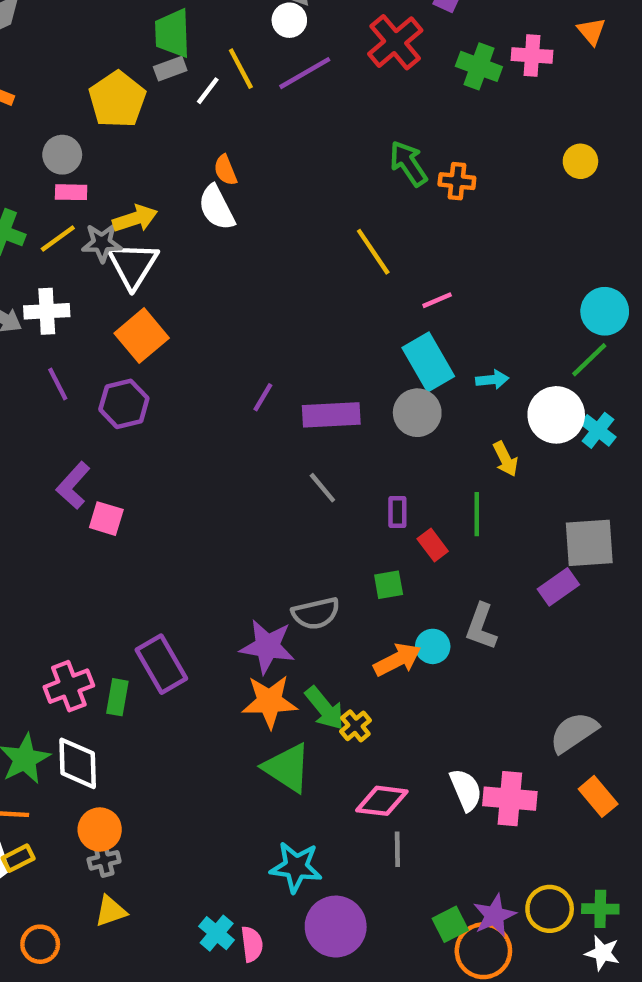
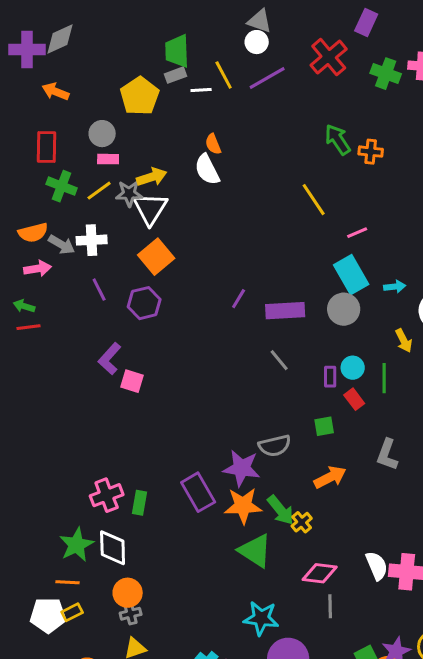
white line: (208, 91) -> (201, 90), turned 50
cyan circle: (433, 646) -> (353, 368), moved
purple rectangle: (161, 664) -> (198, 492), moved

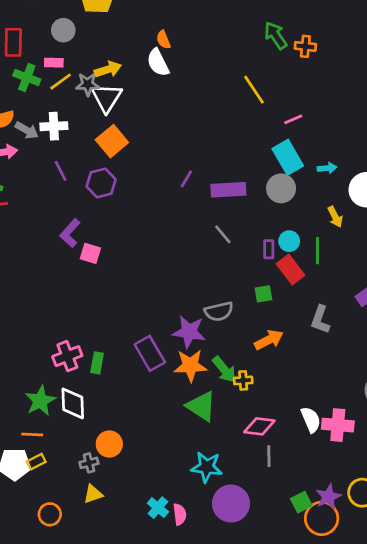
pink rectangle: (108, 159) -> (54, 63), moved
red rectangle: (354, 399) -> (291, 270), size x1.5
yellow cross: (302, 522) -> (243, 380), turned 36
orange circle: (128, 593) -> (109, 444), moved

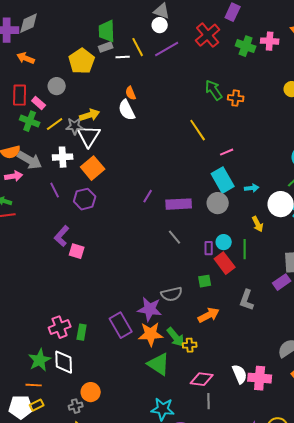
pink rectangle: (54, 63) -> (39, 103), moved, turned 40
white cross: (54, 126) -> (63, 157), moved
gray arrow: (27, 130) -> (30, 160), size x1.4

